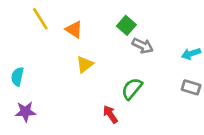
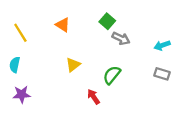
yellow line: (40, 19) -> (20, 33), moved
yellow triangle: (85, 64) -> (73, 65), moved

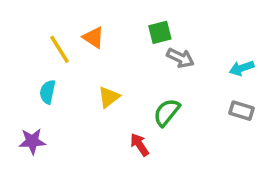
green square: (107, 21) -> (160, 32), turned 35
yellow line: (20, 33) -> (59, 49), moved
cyan semicircle: (15, 65) -> (48, 92), moved

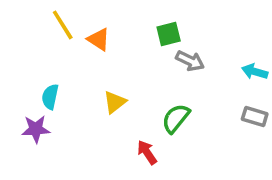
yellow line: (59, 49) -> (63, 25), moved
cyan arrow: (242, 68) -> (255, 72), turned 35
purple star: (32, 141) -> (36, 129), moved

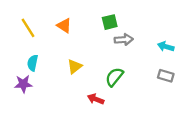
yellow line: (63, 25) -> (28, 28), moved
gray arrow: (190, 61) -> (124, 40), turned -30
red arrow: (147, 152) -> (96, 99), turned -35

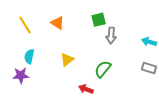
gray arrow: (124, 40) -> (111, 35), turned 98

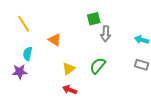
orange triangle: (58, 23) -> (55, 40), moved
yellow triangle: (67, 60) -> (69, 69), moved
red arrow: (86, 89) -> (70, 90), moved

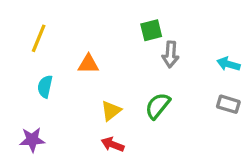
yellow line: (24, 24) -> (39, 38), turned 54
orange triangle: (55, 40) -> (88, 64), turned -32
purple star: (20, 72) -> (32, 140), moved

